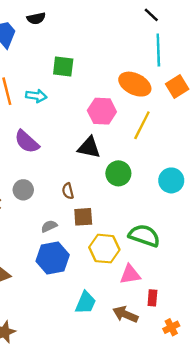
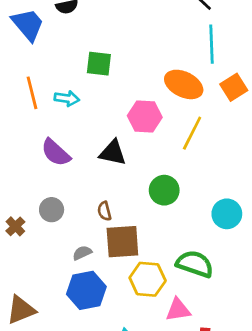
black triangle: (89, 148) -> (113, 153), moved
cyan circle: (171, 180) -> (227, 214), moved
brown square: (83, 217) -> (122, 242), size x1.5

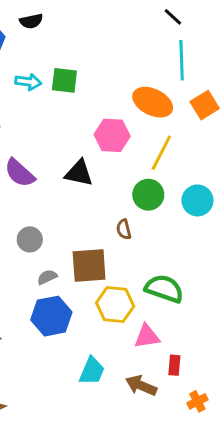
cyan arrow: (67, 98) -> (28, 82), moved
green circle: (164, 190) -> (148, 195), moved
gray circle: (52, 210) -> (30, 239), moved
brown semicircle: (104, 211) -> (124, 229), moved
cyan circle: (227, 214) -> (197, 200), moved

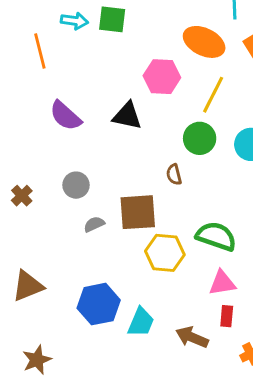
blue hexagon: (51, 316) -> (99, 304), moved
pink triangle: (147, 336) -> (222, 283), moved

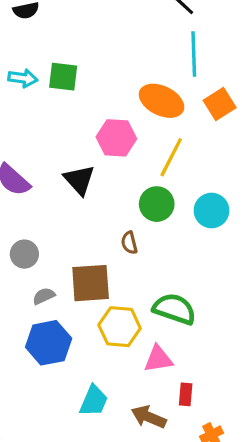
black triangle: (127, 116) -> (79, 180), turned 36
pink triangle: (222, 283) -> (158, 359), moved
blue hexagon: (99, 304) -> (49, 343), moved

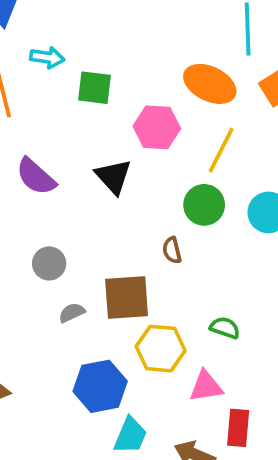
green square: (63, 77) -> (94, 88), moved
green semicircle: (174, 309) -> (225, 328), size x0.6
blue hexagon: (49, 343) -> (100, 386), moved
red rectangle: (186, 394) -> (238, 428), size x1.4

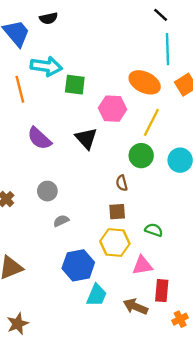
cyan arrow: (47, 57) -> (46, 66), size x1.5
brown square: (127, 297) -> (117, 212), moved, size x0.6

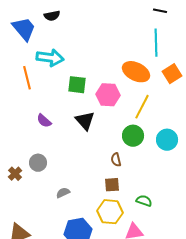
black line: (161, 15) -> (160, 11), moved, turned -32
green square: (75, 85) -> (77, 85), moved
purple semicircle: (39, 138) -> (44, 121), size x0.7
gray circle: (47, 191) -> (38, 163), moved

